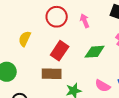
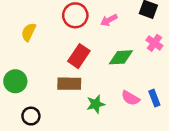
pink arrow: (85, 21) -> (109, 20), turned -96
yellow semicircle: (25, 39) -> (29, 32), moved

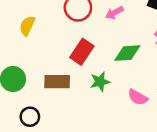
brown rectangle: (69, 84) -> (57, 82), moved
green star: (96, 104) -> (100, 82), moved

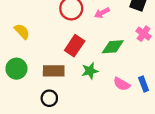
yellow semicircle: (27, 26) -> (22, 31), moved, turned 112
black circle: (30, 117) -> (49, 98), moved

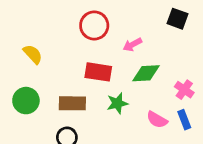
pink arrow: (102, 13) -> (132, 45), moved
pink cross: (144, 34) -> (184, 90), moved
red rectangle: (75, 46) -> (98, 72), turned 65

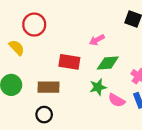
red circle: (94, 25) -> (34, 25), moved
green star: (117, 103) -> (98, 87), moved

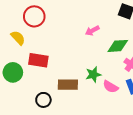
red rectangle: (69, 62) -> (38, 60), moved
green diamond: (108, 63) -> (118, 46), moved
brown rectangle: (49, 87) -> (68, 85), moved

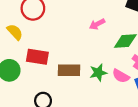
brown rectangle: (68, 85) -> (69, 70), moved
pink semicircle: (111, 87) -> (121, 76), moved

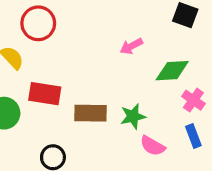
pink semicircle: (121, 76) -> (153, 146), moved

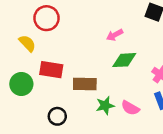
green diamond: (172, 71) -> (124, 60), moved
green star: (133, 116) -> (105, 106), moved

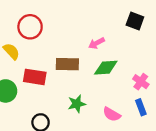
brown rectangle: (85, 84) -> (67, 64), moved
green star: (105, 106) -> (77, 104), moved

